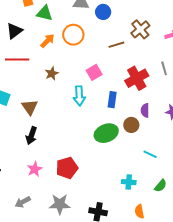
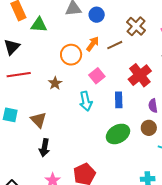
orange circle: (73, 35) -> (71, 55), moved
orange arrow: (47, 41) -> (93, 44), moved
brown circle: (131, 125) -> (149, 128), moved

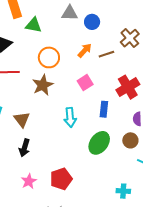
orange circle: (71, 55) -> (49, 57), moved
brown star: (55, 83) -> (43, 85), size x1.5
cyan arrow: (86, 101) -> (70, 117), moved
green ellipse: (118, 134) -> (99, 143), turned -30

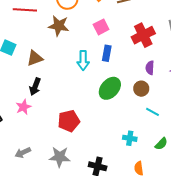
brown star: (43, 85) -> (59, 26), turned 30
blue rectangle: (104, 109) -> (107, 53), moved
brown triangle: (22, 119) -> (35, 58), turned 42
pink star: (29, 181) -> (23, 107), moved

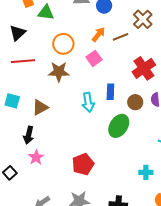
pink square: (101, 27) -> (94, 58), moved
black arrow: (35, 87) -> (29, 135), moved
brown circle: (141, 89) -> (135, 102), moved

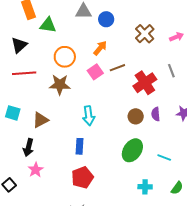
brown line: (120, 37) -> (117, 68), moved
blue rectangle: (110, 92) -> (79, 146), moved
green ellipse: (119, 126) -> (132, 150), moved

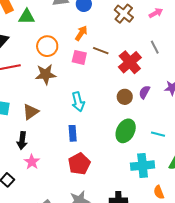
brown line: (117, 68) -> (101, 51), turned 49
pink square: (95, 72) -> (79, 57), turned -35
purple semicircle: (156, 114) -> (144, 92), turned 40
cyan cross: (145, 187) -> (143, 166), size x1.6

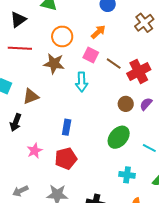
brown line: (101, 51) -> (114, 64), moved
cyan arrow: (78, 102) -> (82, 82), moved
pink star: (32, 162) -> (35, 151), moved
cyan cross: (143, 166) -> (127, 175), size x0.7

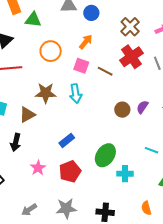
brown star: (54, 64) -> (46, 93), moved
red cross: (139, 71) -> (131, 57), moved
blue rectangle: (67, 127) -> (67, 140), turned 49
green ellipse: (119, 137) -> (105, 155), moved
cyan cross: (127, 175) -> (125, 174), moved

